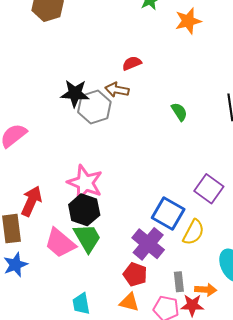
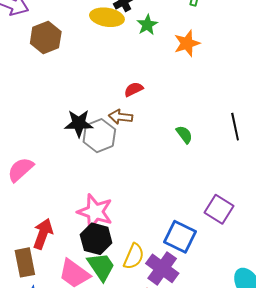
yellow semicircle: (194, 232) -> (134, 256), moved

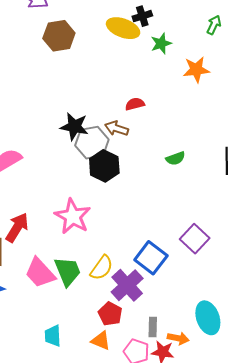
green semicircle: (184, 135) -> (175, 158), turned 96
black hexagon: (96, 239) -> (104, 166), moved

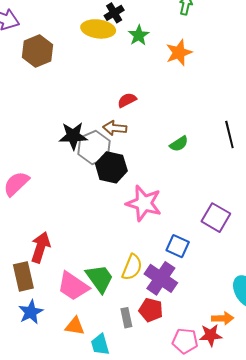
pink star: (73, 216) -> (144, 203), moved
blue square: (151, 258) -> (178, 246), size x0.7
gray rectangle: (153, 327) -> (126, 318), moved
orange triangle: (101, 341) -> (75, 326), moved

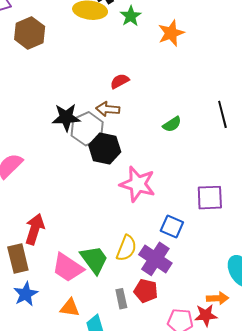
purple square: (216, 218) -> (210, 198), turned -32

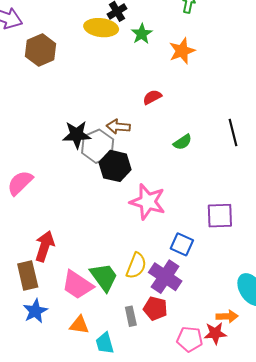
red semicircle: (120, 81) -> (152, 97), moved

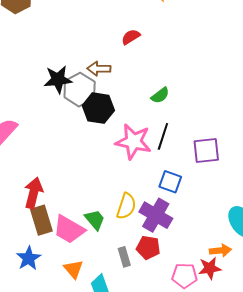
black line: (233, 132) -> (163, 136), moved, turned 36
green semicircle: (183, 142) -> (160, 95), moved
brown rectangle: (28, 276) -> (41, 220), moved
green trapezoid: (104, 277) -> (95, 220), size x0.7
orange triangle: (79, 325) -> (73, 269), turned 45

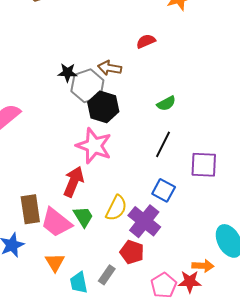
black star: (58, 79) -> (68, 73), size x0.7
pink star: (133, 142) -> (94, 146), moved
red arrow: (34, 193) -> (74, 182), moved
gray rectangle: (124, 257) -> (107, 275), moved, turned 42
pink pentagon: (184, 276) -> (164, 285), turned 30

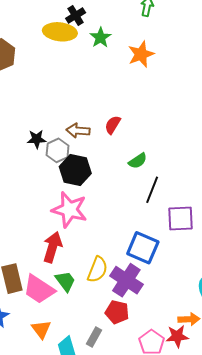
red semicircle: (146, 41) -> (113, 125), moved, turned -30
gray hexagon: (87, 86) -> (58, 150), size x0.7
black line: (163, 144) -> (152, 190), moved
blue square: (164, 190) -> (143, 248), size x1.4

